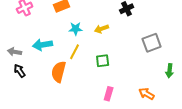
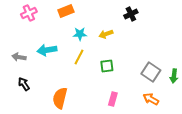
gray square: (152, 43) -> (151, 72), moved, turned -36
black arrow: (20, 71) -> (24, 84), moved
orange semicircle: (59, 72) -> (60, 98), moved

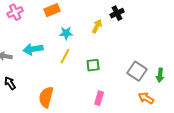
yellow arrow: (106, 34) -> (97, 26), moved, turned 136
orange arrow: (151, 99) -> (146, 98), moved

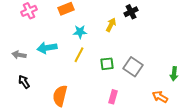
gray square: (137, 71) -> (133, 67), moved

